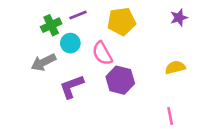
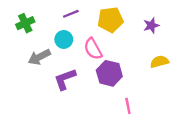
purple star: (179, 18) -> (151, 25), moved
green cross: (51, 25) -> (25, 23), moved
pink line: (170, 116) -> (128, 106), moved

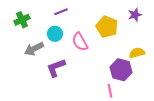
yellow pentagon: (110, 20) -> (107, 27), moved, turned 30
purple star: (151, 25) -> (135, 15), moved
purple hexagon: (109, 73) -> (121, 70), moved

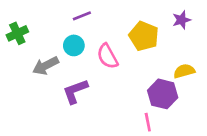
green cross: (22, 20) -> (17, 33), moved

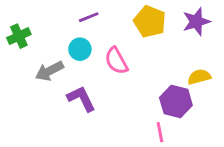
purple star: (181, 20) -> (196, 22), size x1.4
yellow pentagon: (144, 36) -> (150, 22), moved
purple L-shape: (75, 91) -> (81, 99), turned 84

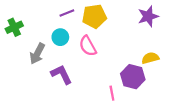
yellow pentagon: (150, 22) -> (94, 16), moved, turned -30
gray arrow: (49, 71) -> (37, 54), turned -35
pink line: (160, 132) -> (112, 93), moved

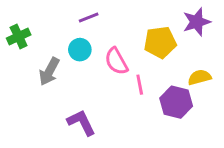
yellow pentagon: (94, 16) -> (160, 42), moved
purple L-shape: (61, 74) -> (81, 123), moved
pink line: (112, 93) -> (140, 85), moved

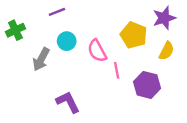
purple line: (89, 18) -> (57, 12), moved
yellow pentagon: (160, 42) -> (134, 35), turned 30
yellow semicircle: (199, 77) -> (167, 51), moved, turned 132

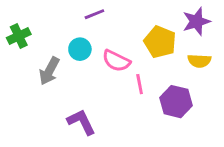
purple line: (57, 12) -> (94, 14), moved
pink semicircle: (97, 51) -> (116, 61), turned -35
yellow semicircle: (167, 51) -> (199, 61), turned 66

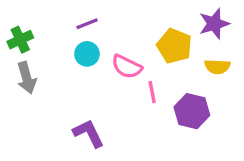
purple line: (94, 14) -> (87, 24), moved
gray arrow: (49, 71) -> (27, 78), moved, turned -44

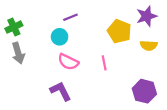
purple line: (87, 24) -> (70, 17), moved
pink semicircle: (127, 67) -> (68, 62), moved
purple hexagon: (192, 111) -> (144, 91), moved

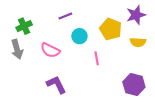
green cross: (14, 27) -> (24, 26), moved
cyan circle: (60, 37) -> (79, 36), moved
pink semicircle: (68, 62) -> (50, 50), moved

